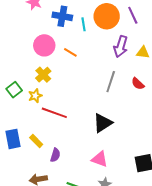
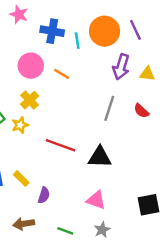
red line: (54, 113) -> (60, 145), moved
black triangle: (103, 123) -> (100, 157), turned 35

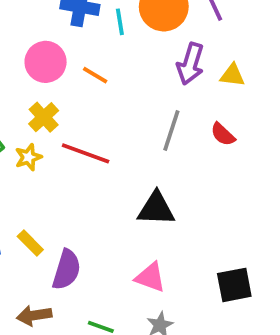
red line: (60, 145) -> (86, 153), moved
purple semicircle: (44, 195) -> (67, 270), size x1.5

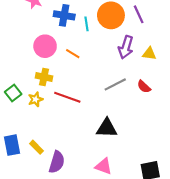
yellow cross: (44, 117) -> (44, 77), turned -35
gray line: (171, 131) -> (115, 84), turned 45

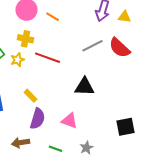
red semicircle: (144, 87) -> (120, 48), size x1.6
yellow rectangle: (37, 147) -> (30, 96), moved
pink triangle: (104, 166) -> (70, 121), moved

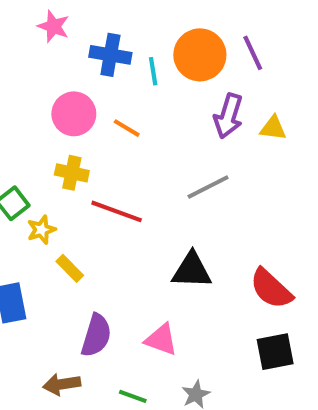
red semicircle: (120, 48) -> (271, 289), moved
yellow star: (18, 60) -> (41, 230), moved
yellow rectangle: (30, 96) -> (70, 268), moved

